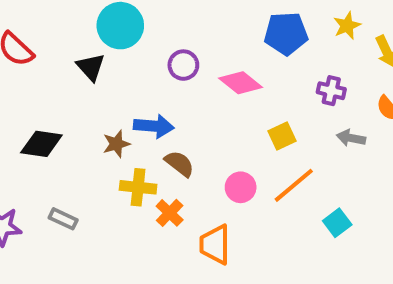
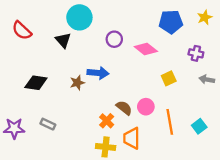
brown semicircle: (179, 164) -> (124, 108), moved
orange line: (294, 185) -> (170, 122), moved, turned -60
yellow cross: (138, 187) -> (106, 147), moved

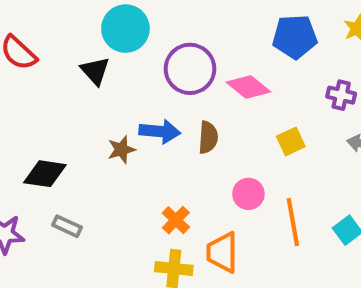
purple circle: (114, 39) -> (190, 69), size x1.6
black diamond: (36, 83) -> (45, 174), moved
brown semicircle: (124, 108) -> (208, 137), moved, turned 56

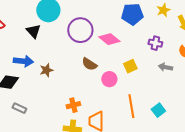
blue arrow: (160, 131) -> (23, 61), moved
brown semicircle: (208, 137) -> (89, 64), turned 119
pink circle: (248, 194) -> (109, 79), moved
orange cross: (176, 220) -> (73, 105), turned 32

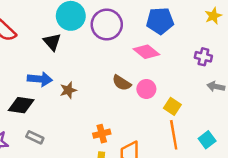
blue pentagon: (132, 14) -> (160, 21), moved
purple circle: (80, 30) -> (107, 25), moved
yellow square: (130, 66) -> (172, 106), moved, turned -32
pink circle: (109, 79) -> (146, 89), moved

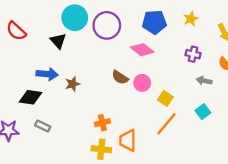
yellow star: (213, 16) -> (191, 19), moved
orange line: (174, 135) -> (166, 124), turned 50
cyan square: (207, 140) -> (203, 112), moved

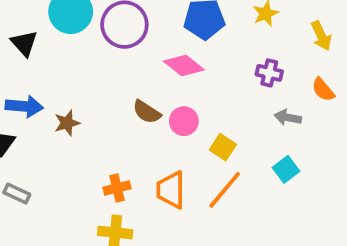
black triangle: (58, 41) -> (24, 43), moved
orange trapezoid: (128, 140) -> (171, 190), moved

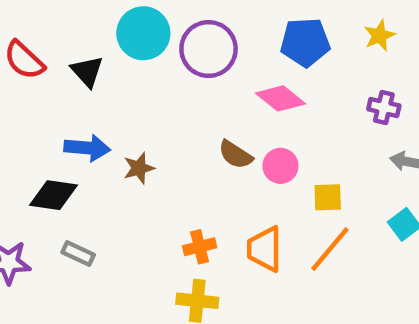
yellow square: (223, 147) -> (328, 197), turned -35

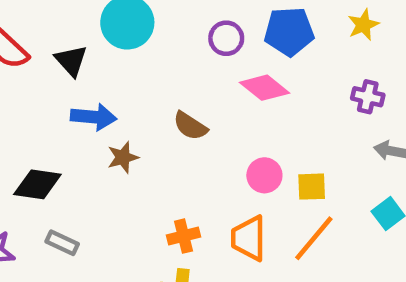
purple circle: (209, 49) -> (226, 38), moved, size x0.6
blue arrow: (87, 148) -> (94, 117), moved
brown semicircle: (236, 155) -> (190, 126), moved
pink circle: (280, 166) -> (264, 175), moved

